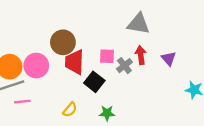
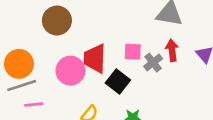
brown circle: (63, 42) -> (57, 21), moved
pink circle: (36, 66) -> (70, 71), moved

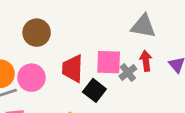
pink square: (133, 52) -> (109, 62), size x1.5
pink circle: (70, 71) -> (31, 78), moved

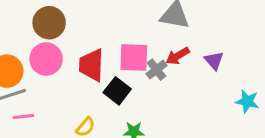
red arrow: (146, 61) -> (178, 56), turned -114
pink circle: (31, 78) -> (46, 59), moved

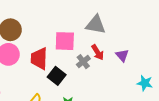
red arrow: (178, 56) -> (98, 52), turned -91
pink square: (134, 57) -> (65, 41), moved

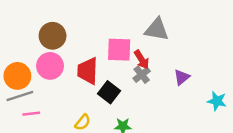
red arrow: (98, 52) -> (142, 60), moved
purple triangle: (122, 55) -> (182, 77), moved, turned 32

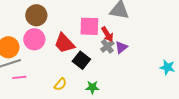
red trapezoid: (88, 71) -> (64, 43), turned -45
purple triangle: (182, 77) -> (121, 47), moved

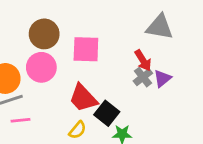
pink square: (89, 26) -> (86, 49), moved
red trapezoid: (64, 43) -> (83, 98), moved
black square: (81, 60) -> (107, 113), moved

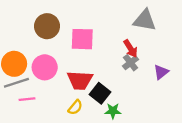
pink circle: (41, 67) -> (45, 67), moved
purple triangle: (162, 78) -> (161, 72), moved
red trapezoid: (83, 98) -> (80, 80), turned -44

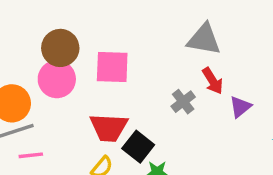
red arrow: (131, 49) -> (213, 81), moved
pink circle: (45, 67) -> (57, 79), moved
purple triangle: (161, 72) -> (240, 107), moved

